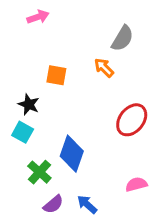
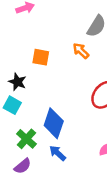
purple semicircle: (53, 204) -> (23, 166), moved
blue arrow: (87, 204) -> (58, 153), moved

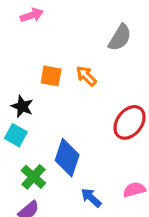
orange arrow: (81, 51) -> (86, 76), moved
blue arrow: (58, 153) -> (91, 198), moved

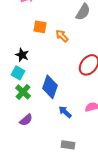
orange square: (51, 76) -> (40, 27), moved
green cross: (33, 177) -> (23, 92), moved

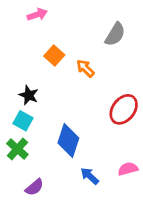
orange square: (40, 27) -> (54, 56), turned 32
green cross: (23, 92) -> (17, 149), moved

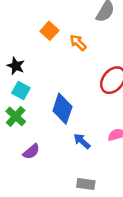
black star: (29, 95) -> (16, 66), moved

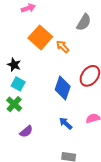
orange square: (49, 31) -> (40, 37), size x1.6
blue diamond: (62, 109) -> (63, 88), moved

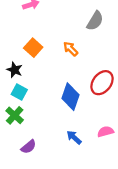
orange square: (40, 37) -> (33, 48), moved, size x0.7

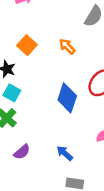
blue arrow: (74, 137) -> (65, 153), moved

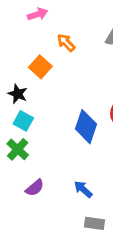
orange arrow: (67, 46) -> (66, 43), moved

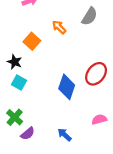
orange arrow: (66, 43) -> (59, 27), moved
green cross: (18, 149) -> (15, 117), moved

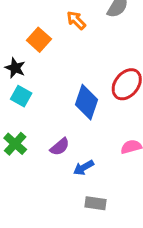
purple semicircle: (28, 134) -> (60, 147), moved
blue arrow: (65, 135) -> (84, 168), turned -72

